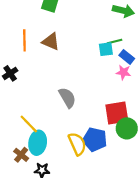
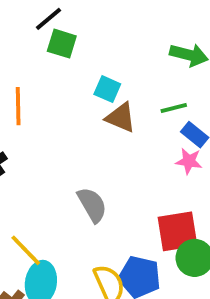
brown triangle: (51, 42) -> (121, 118), moved
cyan square: (106, 49) -> (107, 89), moved, turned 32

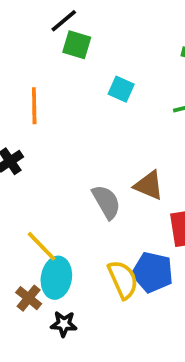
brown triangle: (121, 118) -> (149, 185), moved

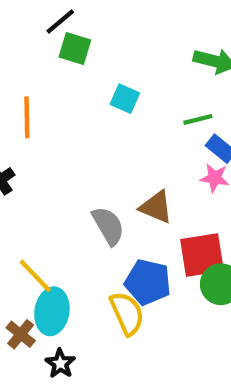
blue pentagon: (153, 272) -> (148, 282), moved
black star: (64, 324) -> (60, 363), turned 30

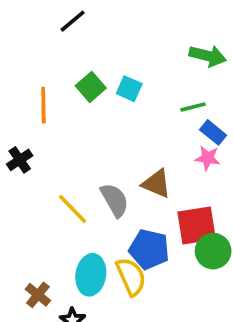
green square: (75, 49) -> (91, 87), moved, turned 32
yellow line: (35, 276) -> (73, 209), moved
cyan ellipse: (52, 311) -> (91, 275), moved

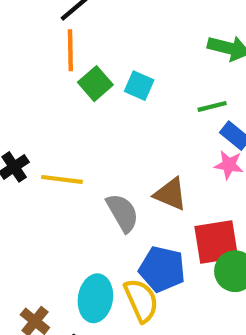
orange line: (43, 105) -> (70, 50), moved
yellow line: (73, 209) -> (62, 179), moved, turned -39

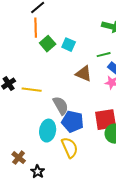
brown triangle: (170, 194) -> (84, 74), moved
blue pentagon: (162, 269) -> (73, 122), moved
cyan ellipse: (95, 298) -> (48, 131), moved

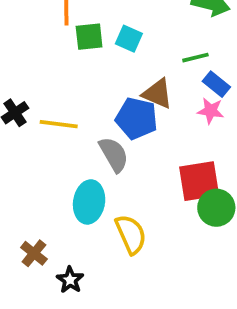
green square: (48, 44) -> (89, 37), turned 35
blue pentagon: (73, 122) -> (137, 118), moved

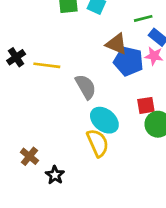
blue pentagon: (137, 118) -> (128, 61), moved
red square: (199, 181) -> (146, 105), size x0.6
cyan ellipse: (89, 202) -> (104, 120), moved, turned -60

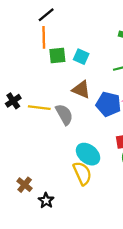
brown triangle: (116, 44) -> (81, 90), moved
gray semicircle: (86, 87) -> (64, 114), moved

